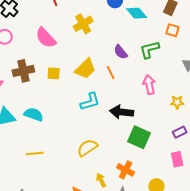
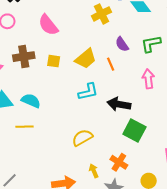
yellow cross: (83, 24) -> (101, 14), moved
yellow line: (35, 153) -> (24, 127), moved

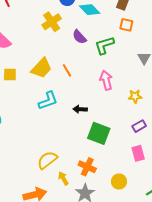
purple semicircle: (122, 44) -> (79, 37), moved
black arrow: (119, 104) -> (80, 109), size x0.6
yellow semicircle: (82, 138) -> (47, 160), moved

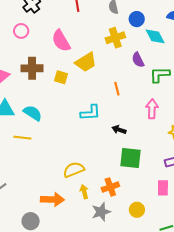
yellow trapezoid: (41, 68) -> (86, 62), moved
green square: (99, 133) -> (130, 158), turned -30
orange cross: (87, 167) -> (110, 187), turned 30

